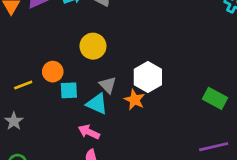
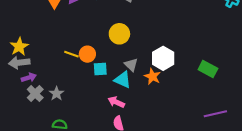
yellow line: (23, 85) -> (71, 54), moved, turned 40
green rectangle: (215, 98) -> (208, 69), moved

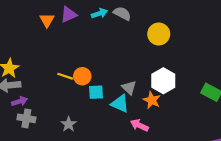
yellow circle: (119, 34) -> (159, 34), moved
gray cross: (35, 94) -> (26, 118), turned -35
gray star: (57, 94) -> (69, 124), moved
pink arrow: (116, 102) -> (139, 125), moved

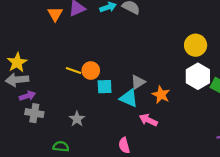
yellow circle: (159, 34) -> (196, 45), moved
white hexagon: (163, 81) -> (198, 76), moved
gray triangle: (129, 88) -> (138, 82), turned 42

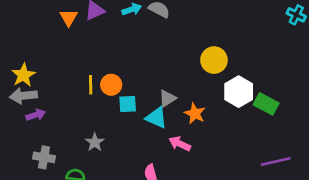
yellow circle: (196, 45) -> (214, 60), moved
yellow line: (74, 71) -> (91, 85), turned 70
gray cross: (34, 113) -> (44, 157), moved

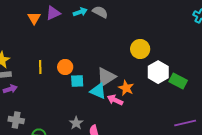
yellow line: (91, 85) -> (40, 67), moved
gray triangle: (167, 98) -> (106, 77), size x1.5
gray star: (95, 142) -> (76, 123), moved
pink arrow: (180, 144) -> (115, 100), moved

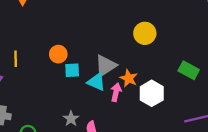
yellow line: (40, 67) -> (16, 59), moved
white hexagon: (158, 72) -> (152, 93), moved
pink arrow: (115, 100) -> (116, 92), turned 77

